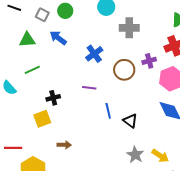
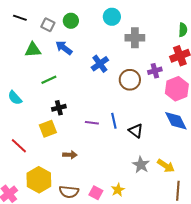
green line: (32, 70) -> (49, 80), moved
purple line: (89, 88) -> (92, 123), moved
red line: (13, 148) -> (19, 146), moved, turned 42

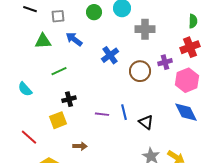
green circle: (71, 21) -> (94, 12), moved
gray square: (48, 25) -> (58, 16), turned -32

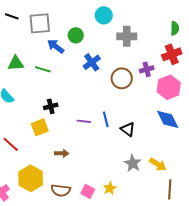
green circle: (94, 12) -> (76, 35), moved
gray square: (58, 16) -> (40, 23), size x1.6
green triangle: (43, 41) -> (16, 63), moved
green line: (59, 71) -> (43, 69), moved, turned 42

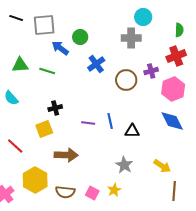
cyan circle: (104, 15) -> (143, 17), moved
black triangle: (128, 129) -> (132, 131), turned -35
brown arrow: (62, 153) -> (66, 155), size x1.6
gray star: (133, 163) -> (124, 165), moved

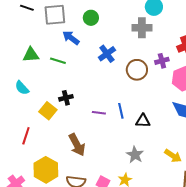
green circle: (80, 37) -> (91, 18), moved
yellow square: (44, 129) -> (48, 111), moved, turned -30
red line: (15, 146) -> (26, 136), turned 66
brown arrow: (66, 155) -> (77, 145), turned 60

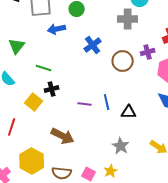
blue arrow: (71, 38) -> (57, 29), turned -48
green triangle: (31, 55) -> (17, 46), turned -48
green line: (58, 61) -> (44, 68), moved
brown arrow: (77, 145) -> (63, 136), turned -35

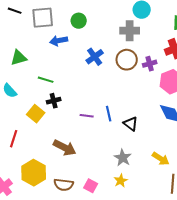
green triangle: (17, 46) -> (19, 58), turned 36
brown circle: (123, 61) -> (127, 60), moved
black triangle: (129, 112) -> (131, 124), turned 35
yellow star: (111, 171) -> (121, 181), moved

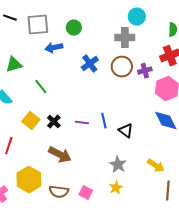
green line: (46, 80) -> (41, 87), turned 35
black cross: (54, 101) -> (54, 122), moved, turned -32

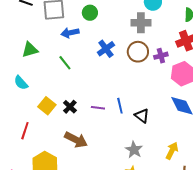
green line: (41, 87) -> (65, 63), moved
yellow arrow: (156, 166) -> (172, 151), turned -96

